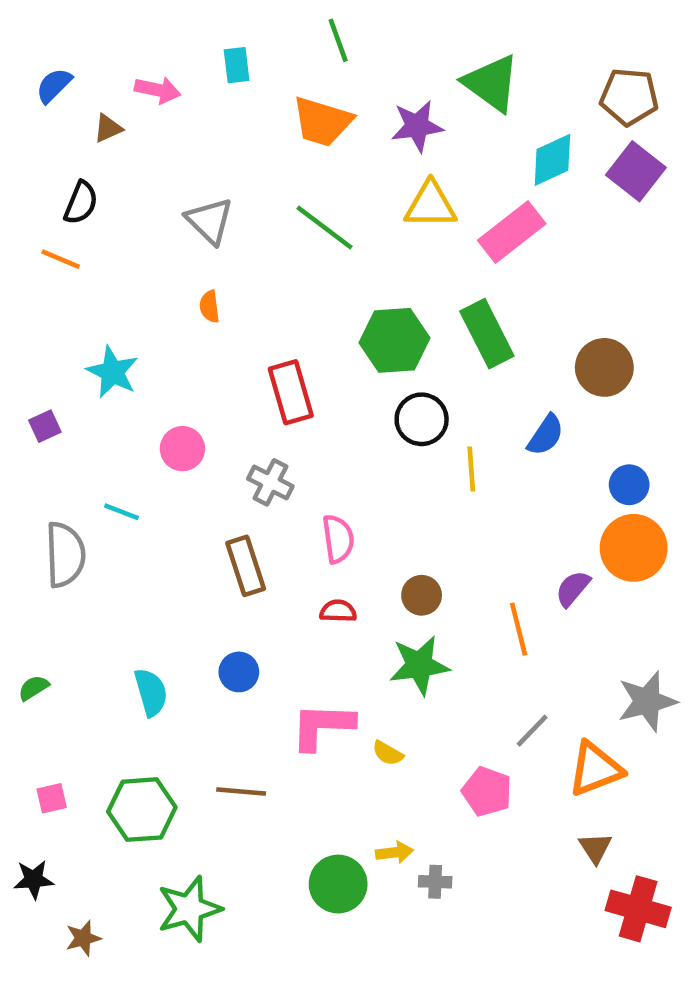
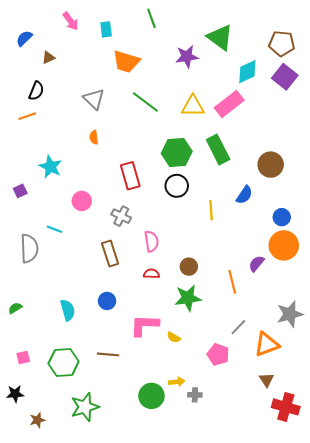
pink arrow: (158, 90) -> (71, 21), moved, turned 42
orange trapezoid: (322, 122) -> (126, 62), moved
yellow triangle: (431, 205) -> (193, 106), moved
orange line: (61, 259) -> (27, 116), turned -42
black circle: (422, 419) -> (177, 186), moved

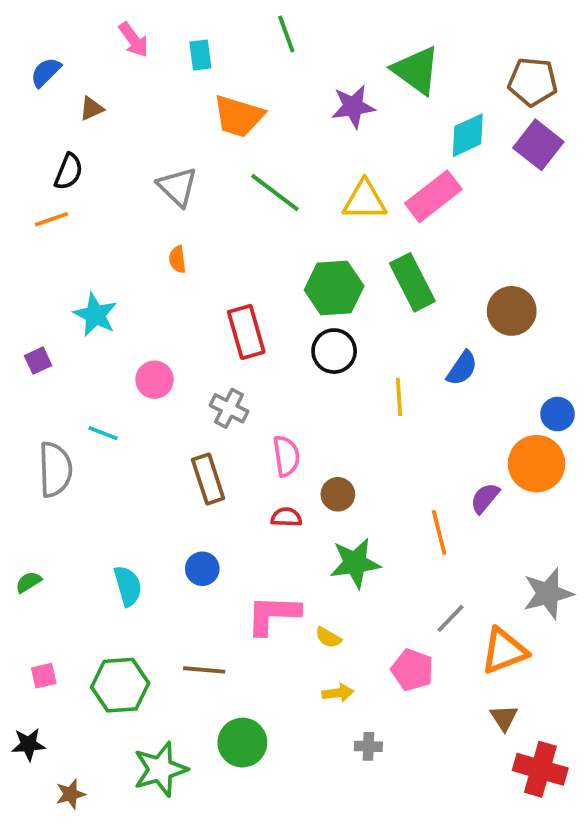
blue circle: (282, 217) -> (558, 414), moved
brown circle: (189, 267) -> (338, 494), moved
yellow arrow: (177, 382) -> (338, 693), moved
green circle: (151, 396) -> (242, 743), moved

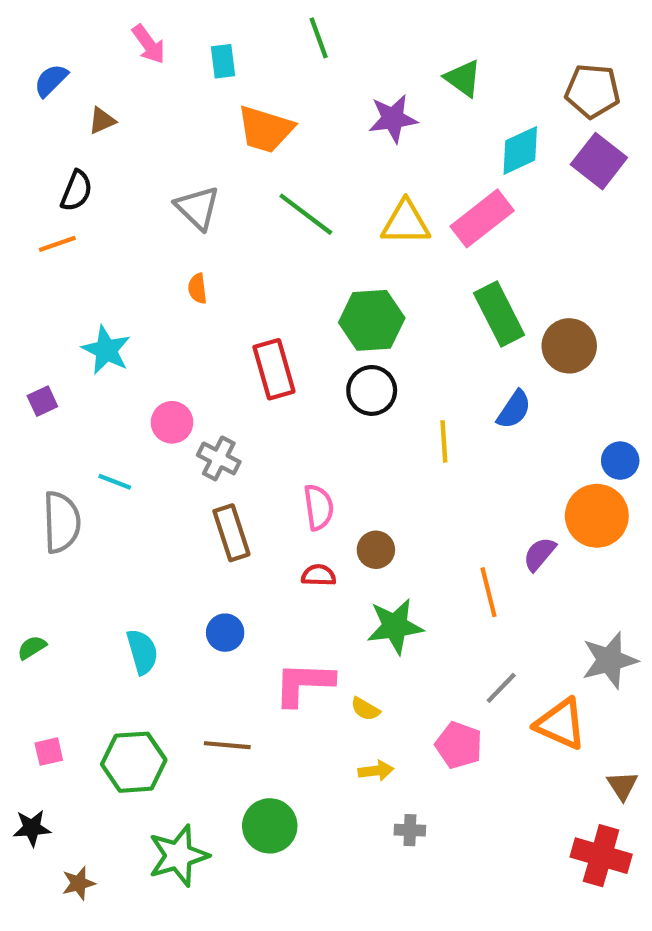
green triangle: (416, 70) -> (463, 78), size x0.7
green rectangle: (412, 282) -> (499, 314), moved
gray cross: (229, 408) -> (219, 458), moved
orange triangle: (504, 651) -> (561, 724), turned 45
brown triangle: (504, 718) -> (622, 786), moved

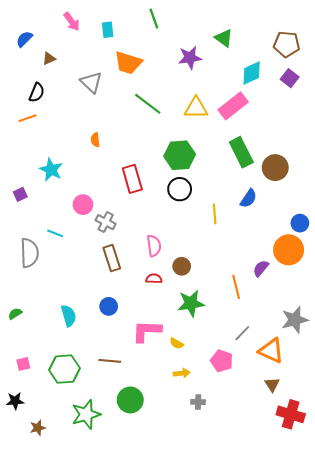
purple square: (599, 161) -> (290, 78), size x0.7
gray triangle: (197, 208) -> (91, 82), moved
brown triangle: (622, 786) -> (272, 385), moved

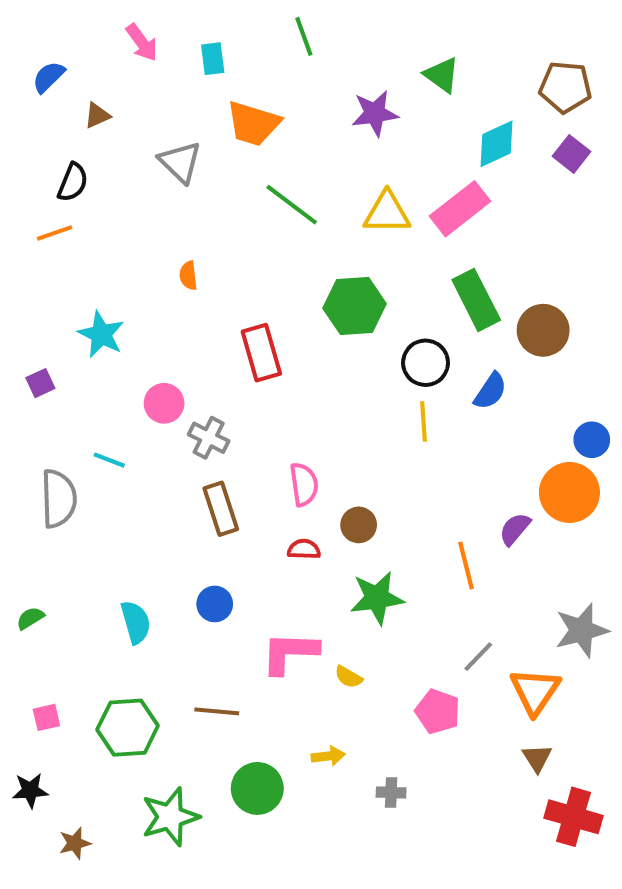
black circle: (180, 189) -> (426, 363), moved
orange triangle: (271, 351) -> (535, 691), turned 40
yellow arrow: (182, 373) -> (328, 756), moved

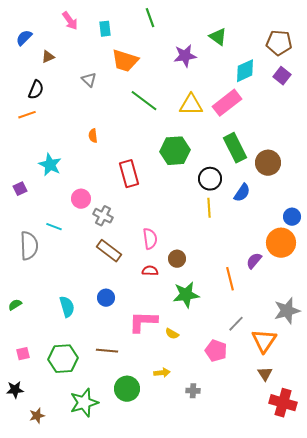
gray triangle: (180, 162) -> (89, 80), size x0.7
brown rectangle: (221, 509) -> (109, 251), turned -35

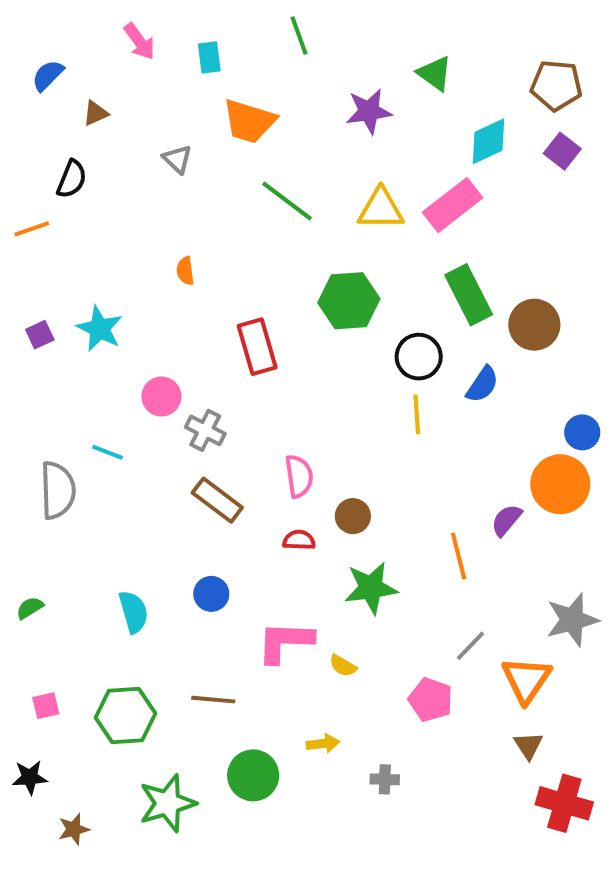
orange line: (27, 115) -> (32, 229), moved
purple square: (20, 189) -> (40, 335), moved

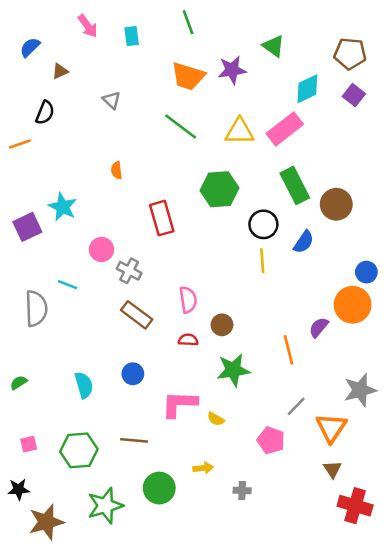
orange trapezoid: (249, 121) -> (188, 76), moved
purple square: (40, 335) -> (27, 227), moved, size x1.6
brown star: (74, 829) -> (46, 522), size x1.8

